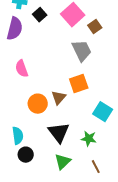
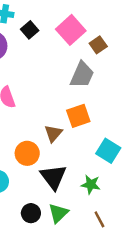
gray trapezoid: (82, 51) -> (82, 75), turned 50
orange circle: (38, 104) -> (27, 153), moved
black circle: (26, 155) -> (31, 213), moved

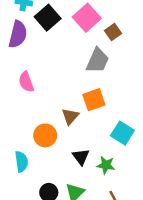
black square: (30, 30) -> (48, 18), size x1.5
black triangle: (53, 177) -> (81, 157), moved, size x0.7

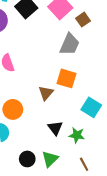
orange square: (94, 100) -> (66, 78), turned 36
orange circle: (45, 135) -> (13, 109), moved

